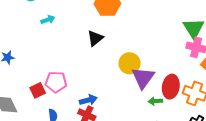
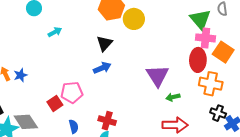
yellow circle: (130, 63) -> (134, 19), moved
red ellipse: (171, 87) -> (198, 60), moved
blue arrow: (88, 100) -> (102, 68), moved

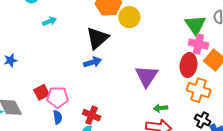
black triangle: (104, 43) -> (97, 38), size x1.4
pink pentagon: (72, 92) -> (58, 97), moved
green arrow: (173, 97) -> (161, 108), moved

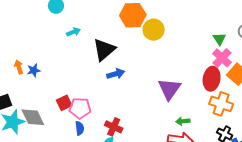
green triangle: (195, 25) -> (219, 39), size x0.6
black triangle: (97, 38) -> (104, 50), moved
pink cross: (198, 44) -> (222, 58), turned 30

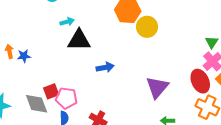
black triangle: (104, 50) -> (79, 40), moved, turned 35
red ellipse: (212, 79) -> (200, 81), turned -40
gray diamond: (33, 117) -> (37, 104), moved

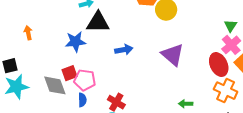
blue star: (24, 56) -> (75, 42), moved, size x1.5
purple triangle: (157, 87) -> (173, 55), moved, turned -30

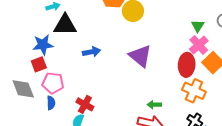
red ellipse: (219, 64) -> (187, 65), turned 30
red square: (69, 73) -> (39, 64), moved

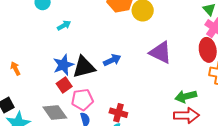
black triangle: (65, 25) -> (84, 67), moved
green arrow: (154, 105) -> (186, 96), size x1.5

